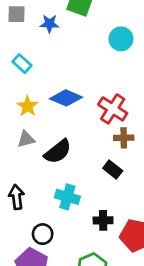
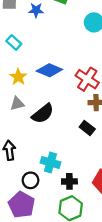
cyan cross: (67, 197) -> (51, 163), moved
black cross: (103, 220) -> (69, 181), moved

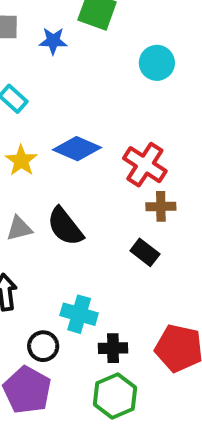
gray triangle: (17, 104) -> (19, 228), moved
black semicircle: (43, 114) -> (65, 226), turned 90

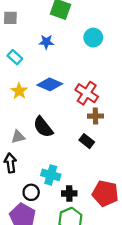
blue star: (53, 41) -> (46, 42), moved
gray triangle: (19, 228) -> (18, 137), moved

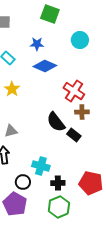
blue diamond: (50, 84) -> (45, 66), moved
black semicircle: (43, 127) -> (56, 122), moved

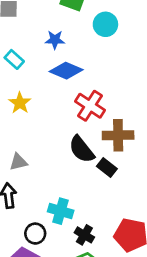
cyan circle: (80, 40) -> (105, 24), moved
red cross: (74, 91) -> (90, 106), moved
brown cross: (82, 112) -> (118, 135), size x1.5
black cross: (58, 183) -> (84, 235), turned 32

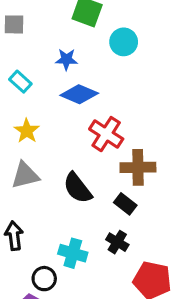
black semicircle: (82, 149) -> (78, 188), moved
gray triangle: (18, 162) -> (25, 175), moved, size x1.4
black cross: (84, 235) -> (117, 242), moved

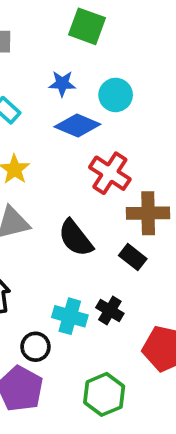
cyan circle: (124, 42) -> (116, 95), moved
black cross: (117, 242) -> (110, 310), moved

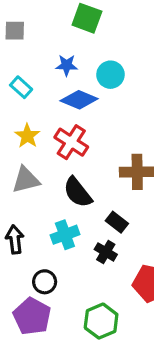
red cross: (110, 173) -> (71, 142), moved
black rectangle: (133, 257) -> (117, 222), moved
cyan cross: (70, 316) -> (65, 235), moved, turned -36

